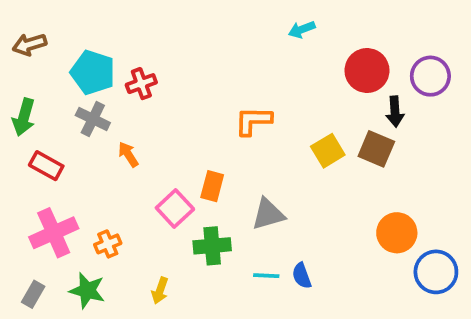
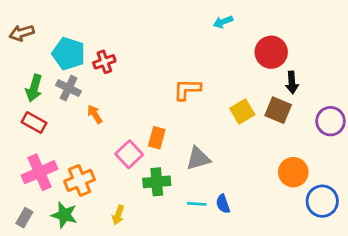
purple circle: (430, 76) -> (331, 121), moved
green arrow: (24, 117) -> (34, 88), moved
orange cross: (108, 244) -> (80, 180), size x1.5

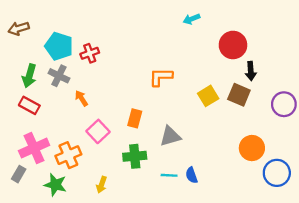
pink square: (129, 154) -> (98, 131), moved
gray rectangle: (24, 218) -> (19, 174), moved

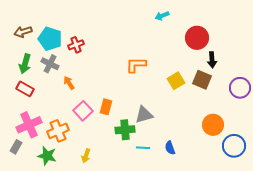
brown arrow: (19, 28) -> (23, 32), moved
orange rectangle: (135, 118) -> (106, 107), moved
green cross: (135, 156) -> (125, 130), moved
blue semicircle: (192, 175) -> (170, 148), moved

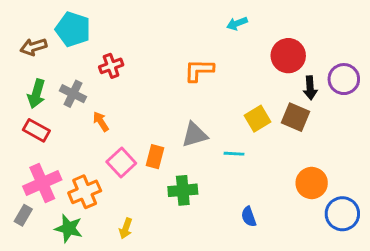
cyan pentagon: (50, 39) -> (73, 29), moved
orange L-shape: (136, 65) -> (199, 70), moved
purple circle: (240, 88) -> (344, 79), moved
gray triangle: (144, 115) -> (195, 135), moved
cyan line: (143, 148) -> (234, 154), moved

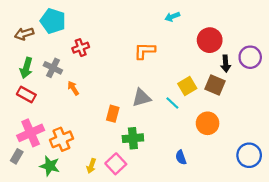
cyan line: (234, 154) -> (172, 103), moved, turned 40
pink square: (121, 163) -> (116, 164), moved
orange circle: (312, 183) -> (208, 123), moved

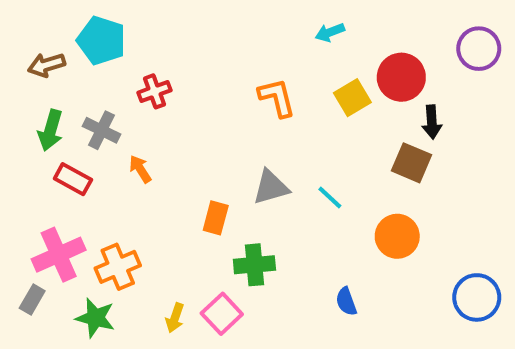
orange L-shape: (145, 51) -> (277, 98), turned 75
purple circle: (250, 57) -> (479, 49), moved
yellow square: (187, 86) -> (352, 98), moved
red rectangle: (26, 94) -> (73, 179), moved

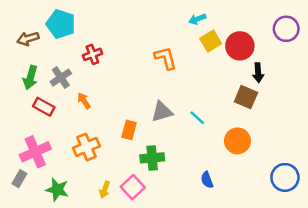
yellow square: (352, 98) -> (211, 41), moved
gray cross: (101, 130) -> (61, 78), turned 30
orange cross: (118, 267) -> (86, 147), moved

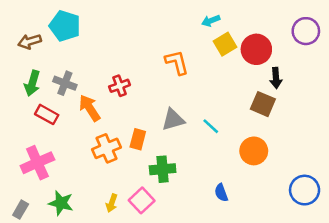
red cross: (92, 54) -> (120, 86), moved
gray cross: (61, 78) -> (65, 83), turned -35
orange arrow: (84, 101) -> (90, 108), size x1.5
orange cross: (86, 147) -> (107, 148), moved
gray rectangle: (19, 179) -> (21, 210), moved

